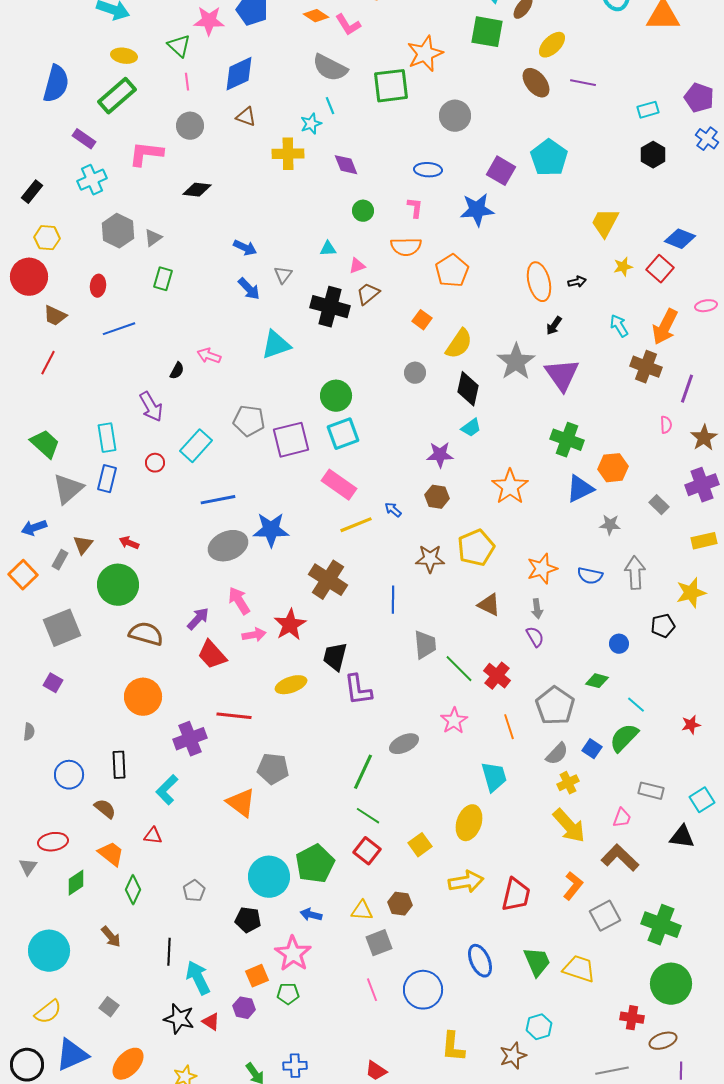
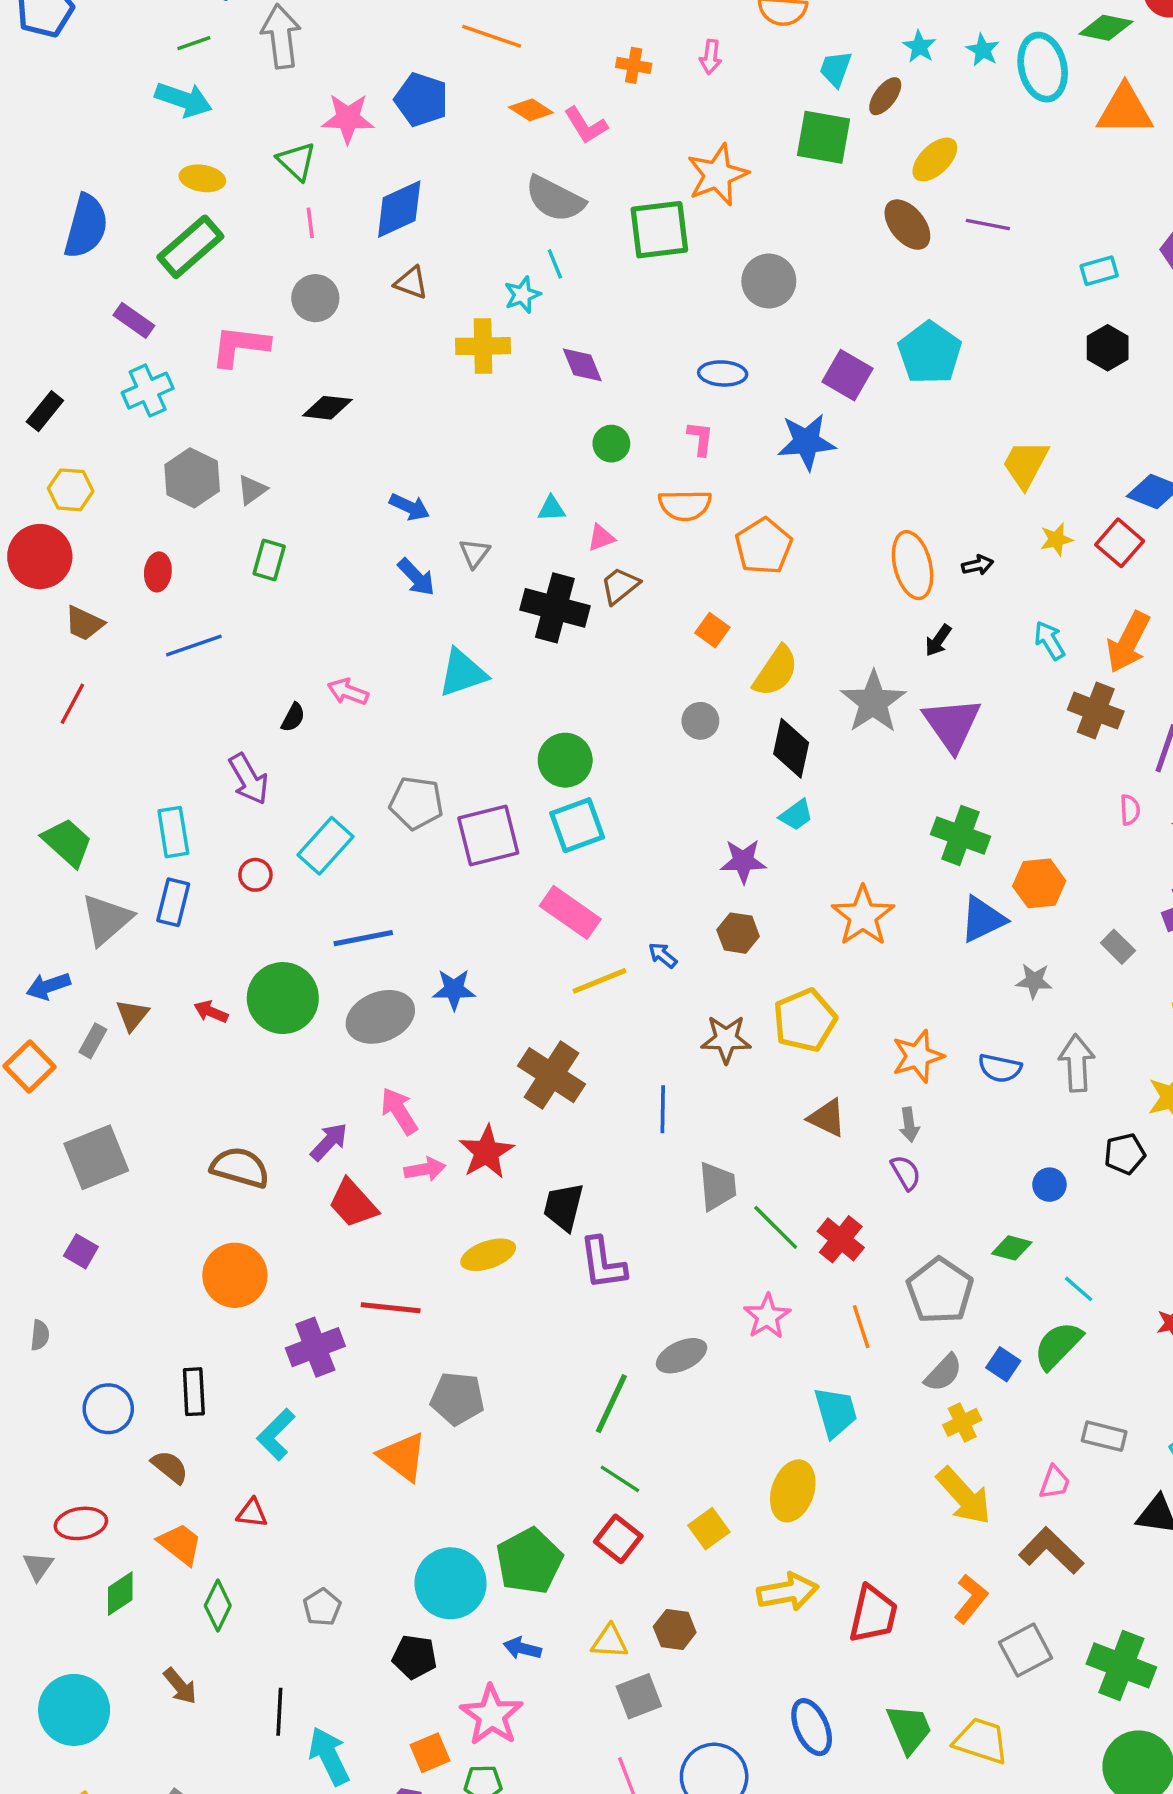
blue star: (271, 530) -> (454, 989), size x0.7
green circle: (118, 585) -> (283, 998), moved

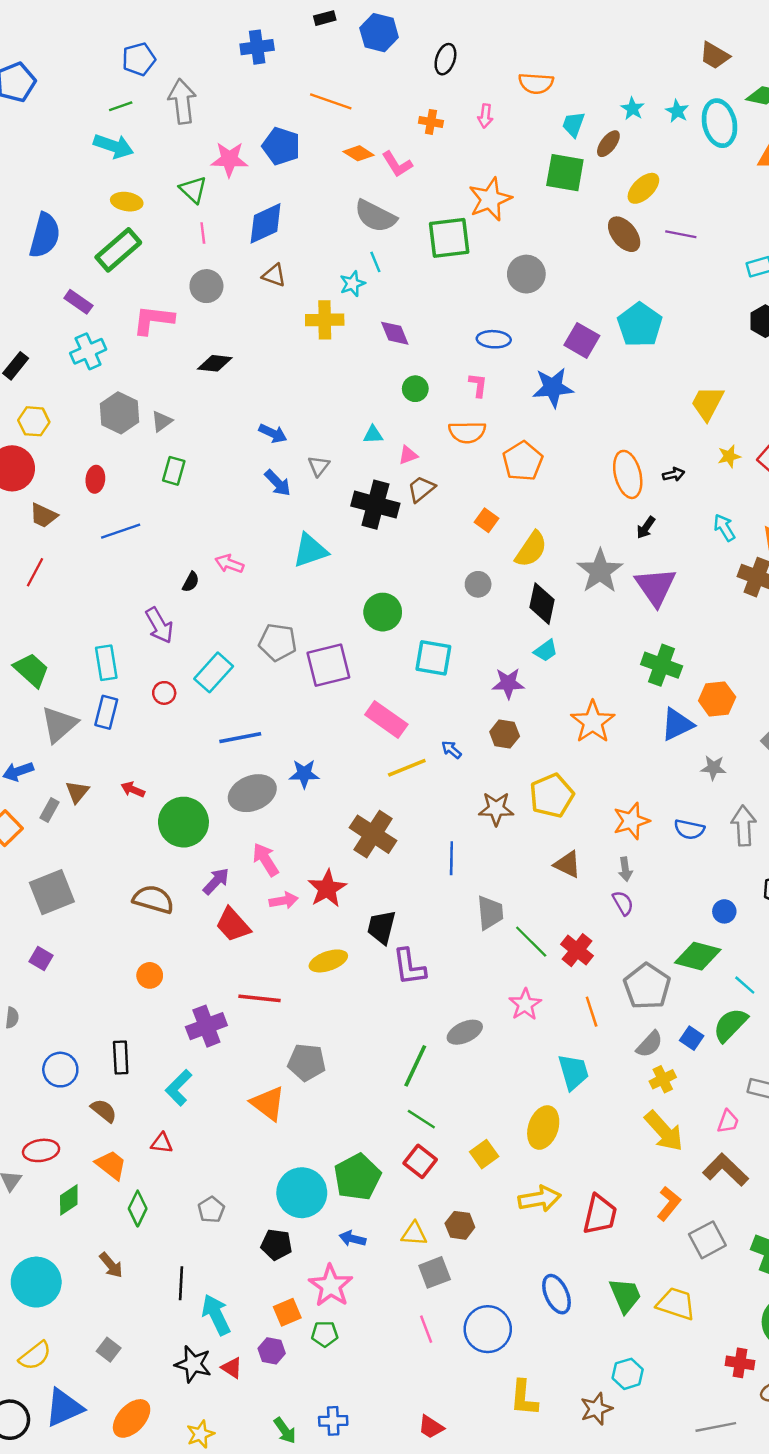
cyan square: (577, 825) -> (433, 658), moved, turned 30
green circle: (283, 998) -> (183, 822), moved
green diamond: (1012, 1248) -> (698, 956), size x1.6
orange circle: (235, 1275) -> (150, 975), size x0.6

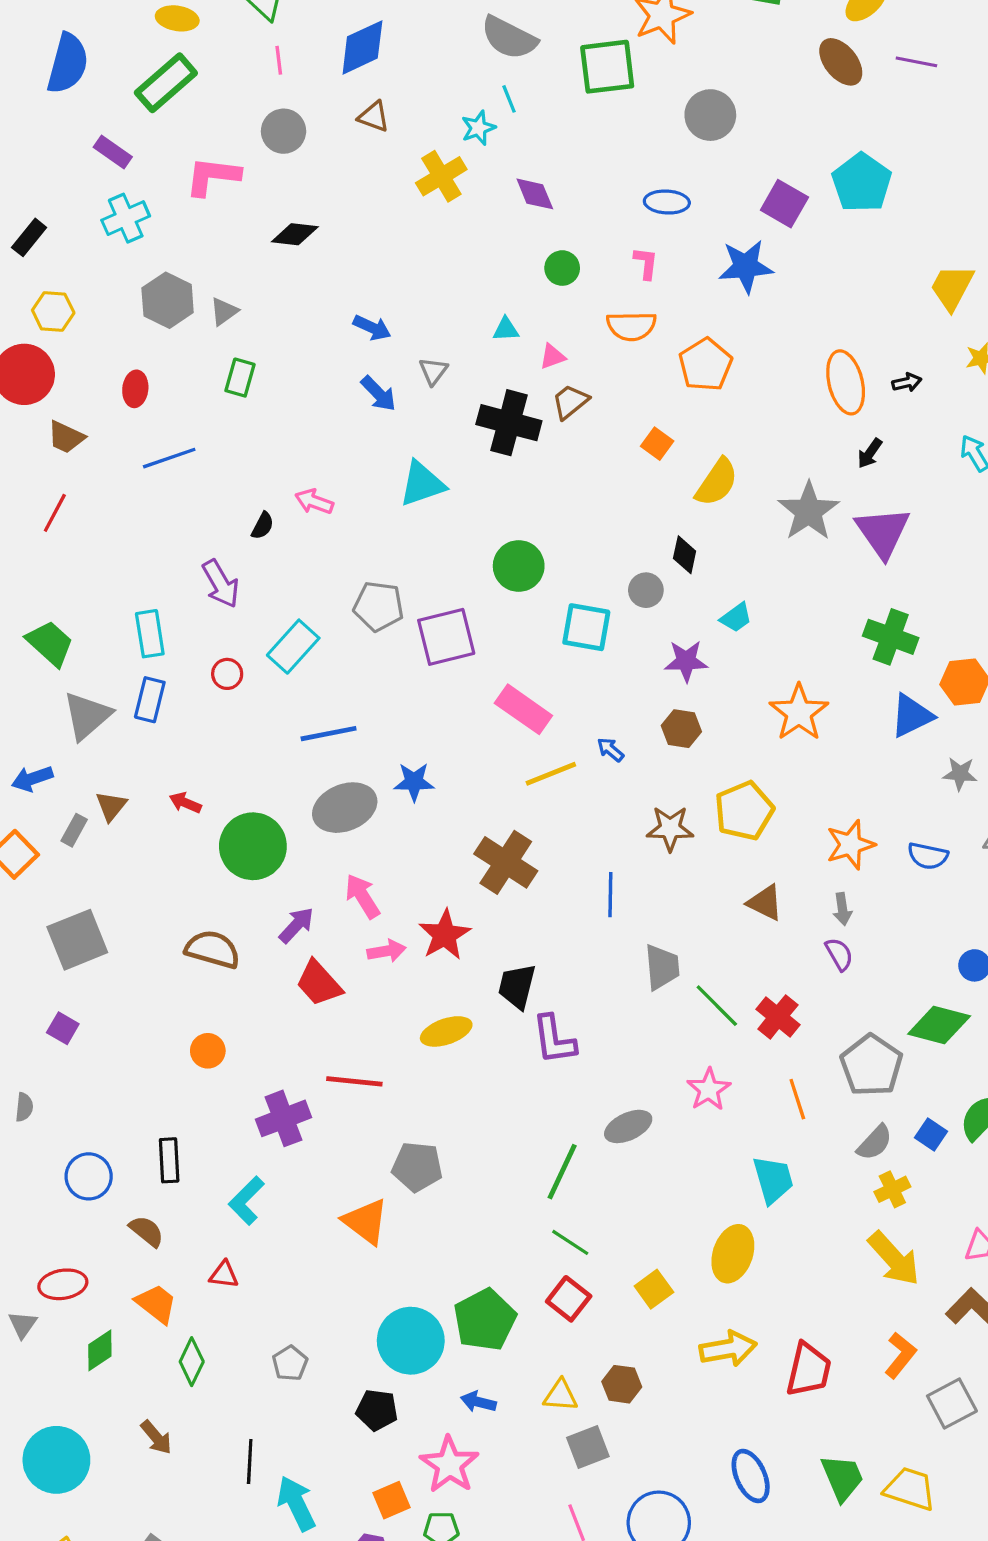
yellow cross: (325, 320) -> (441, 176), turned -30
gray circle: (478, 584) -> (646, 590), moved
black diamond: (542, 604) -> (685, 555), moved, size x0.7

